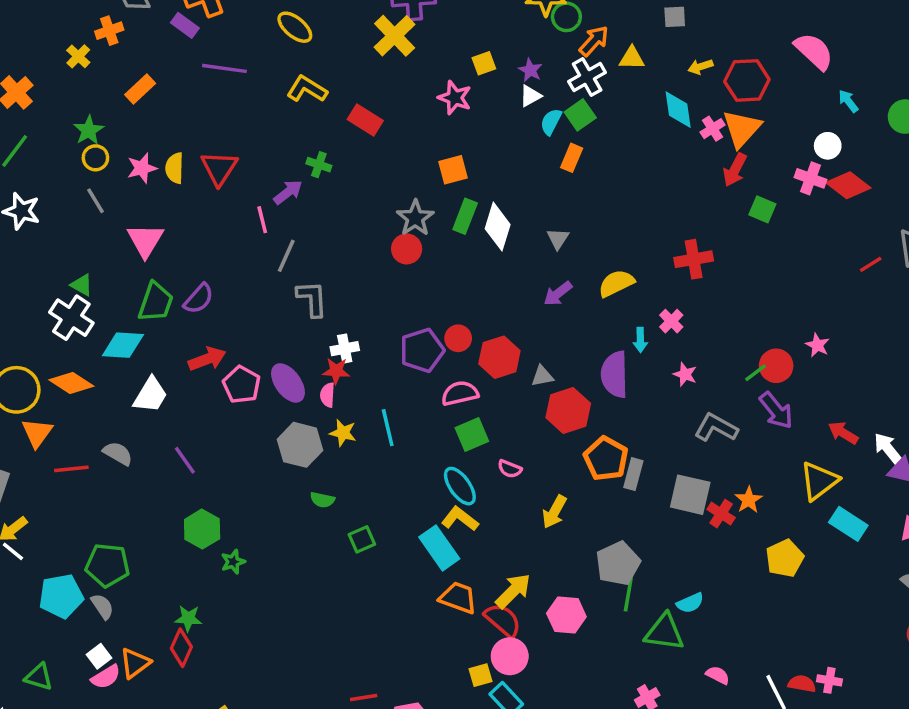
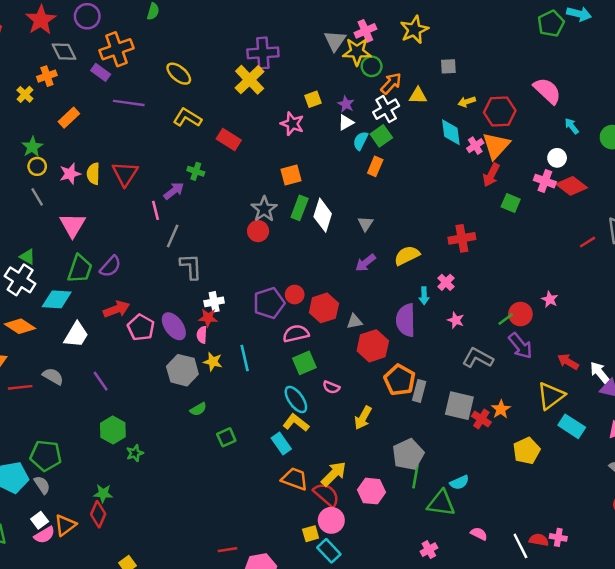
green semicircle: (322, 500) -> (198, 409), turned -42
cyan rectangle: (439, 548) -> (281, 443), size x0.7

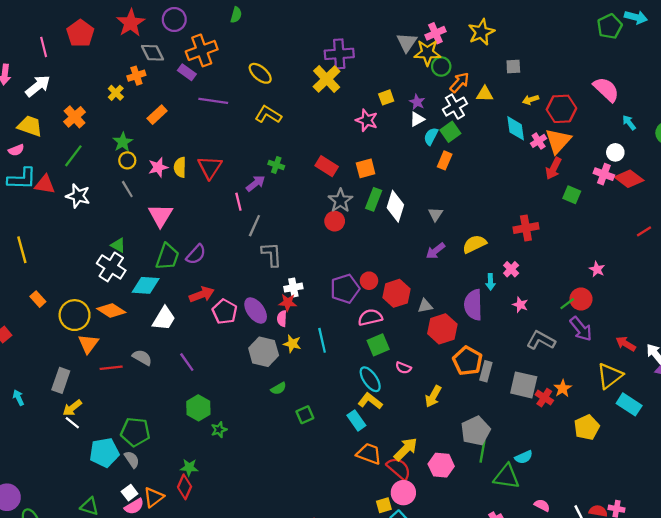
red rectangle: (229, 140) -> (327, 166), moved
pink star: (550, 299) -> (597, 269), moved

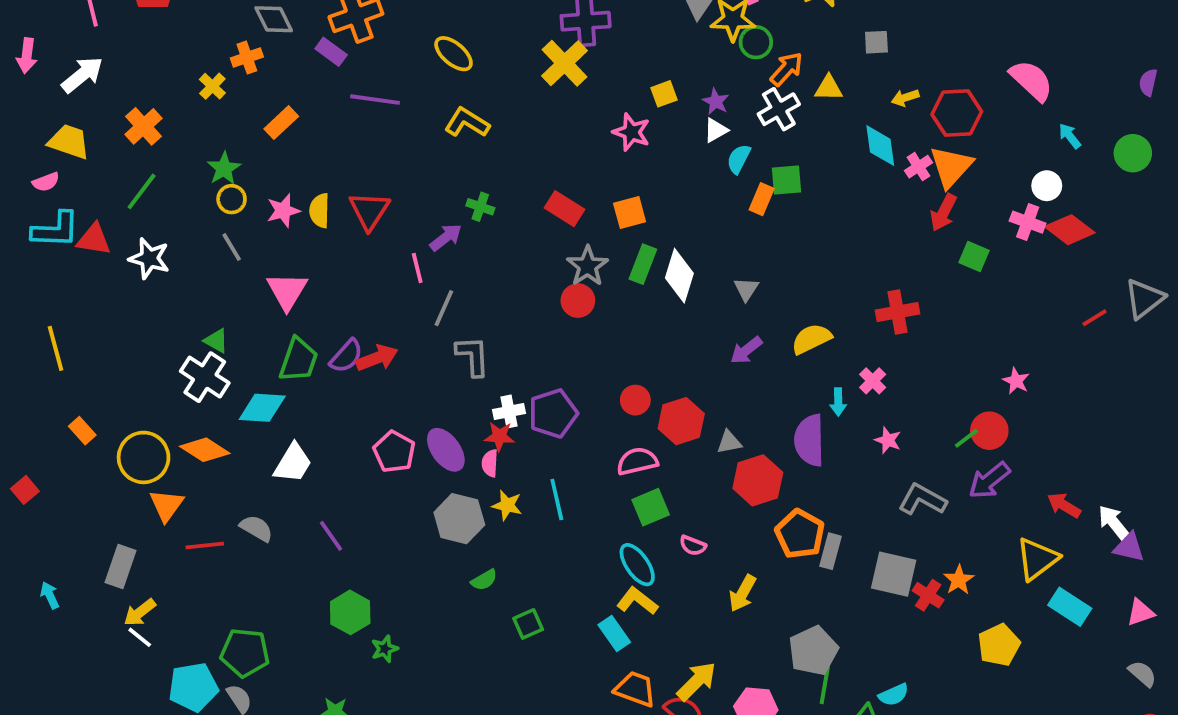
green square: (450, 132) -> (786, 180), moved, turned 30
purple pentagon: (345, 289) -> (553, 413), moved
red arrow: (202, 294) -> (377, 358), moved
purple arrow: (581, 329) -> (989, 480), turned 90

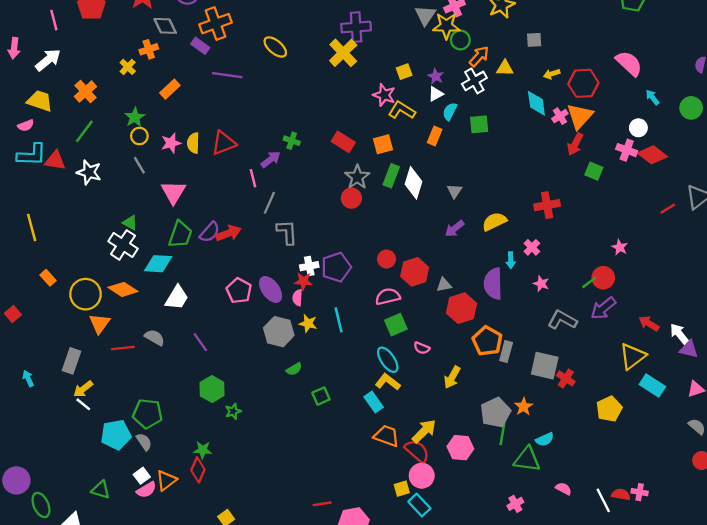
yellow L-shape: (467, 123) -> (402, 110), moved
orange rectangle: (762, 199) -> (435, 136), moved
red triangle: (369, 211) -> (224, 143), turned 36
orange star: (959, 580) -> (524, 407), moved

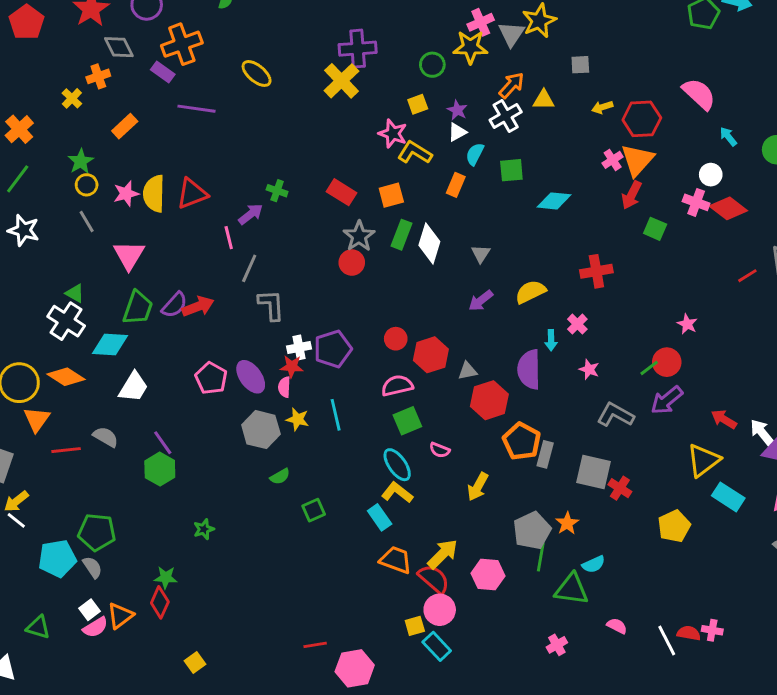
gray triangle: (425, 15) -> (511, 34), moved
green circle: (460, 40) -> (432, 65), moved
cyan diamond: (536, 103) -> (554, 201), moved, turned -76
yellow semicircle: (193, 143) -> (154, 194), size x1.4
green hexagon: (212, 389) -> (160, 469), moved

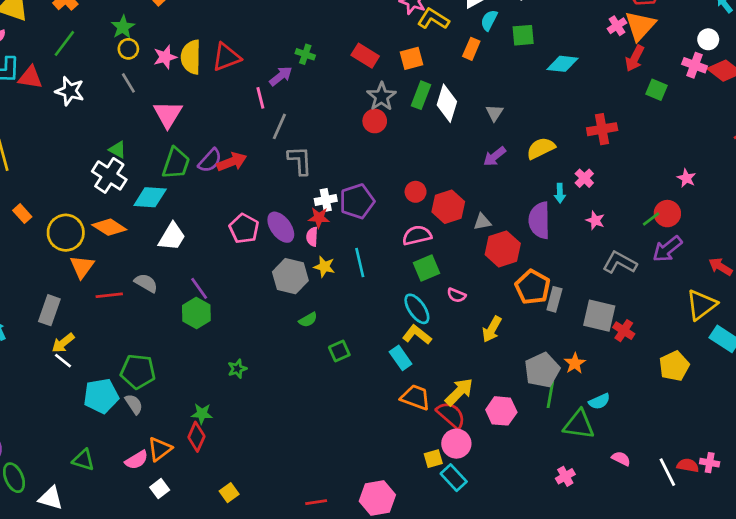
white square: (90, 610) -> (160, 489), moved
red line: (315, 645) -> (316, 502), moved

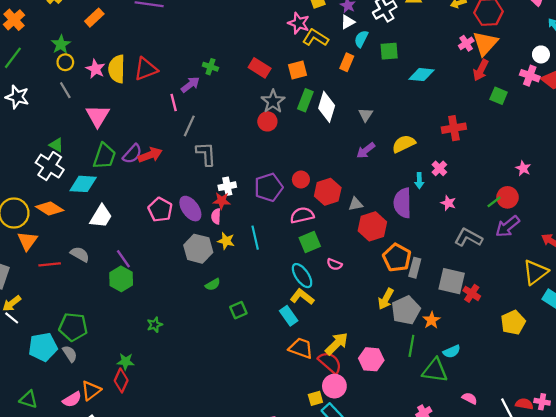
pink star: (165, 57) -> (95, 69), turned -30
purple pentagon: (357, 201) -> (269, 187), moved
yellow arrow: (492, 329) -> (386, 299), moved
gray pentagon: (542, 370) -> (406, 310), moved

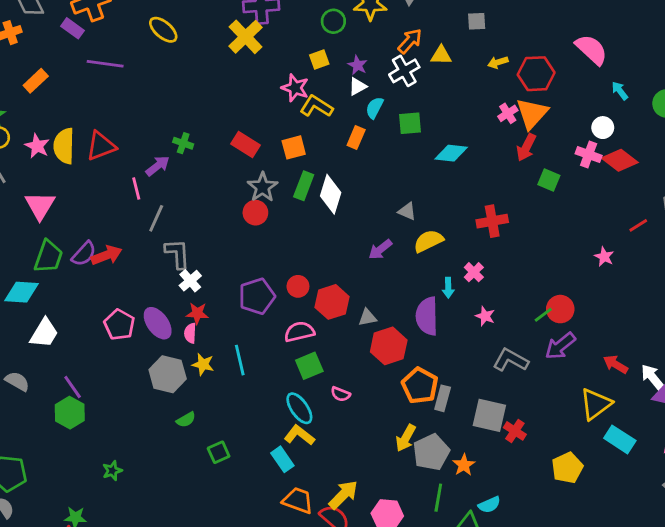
gray triangle: (366, 115) -> (407, 211), moved, turned -40
pink star: (523, 168) -> (604, 257), moved
white cross: (227, 186) -> (190, 281), moved, turned -30

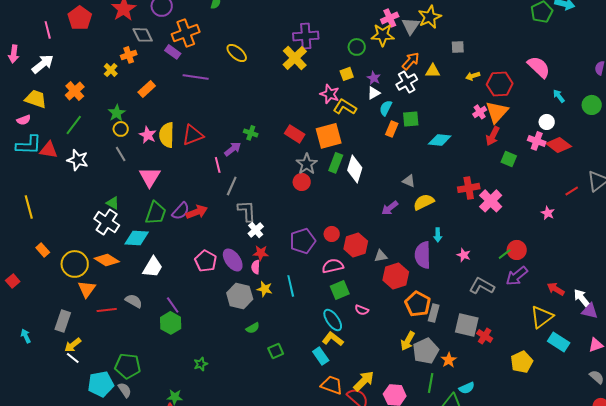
orange rectangle: (356, 137) -> (392, 129), moved
orange square: (294, 147) -> (329, 136), size x1.5
pink cross: (474, 272) -> (491, 201), moved, size x1.6

